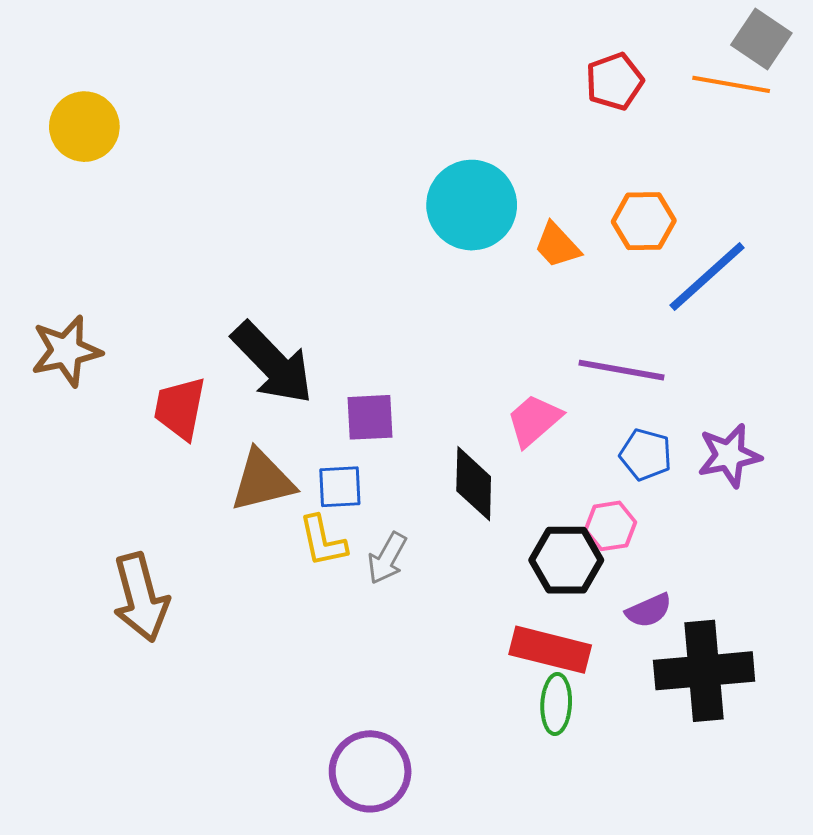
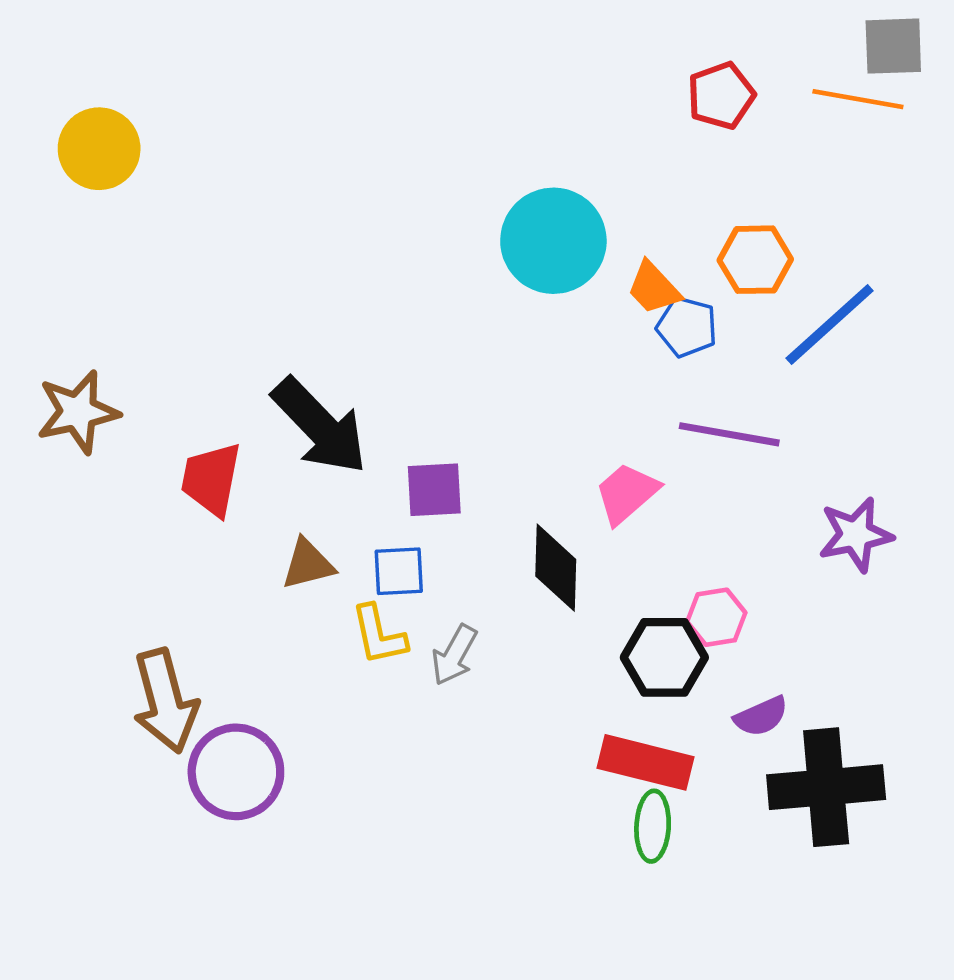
gray square: (761, 39) -> (893, 46), turned -36
blue pentagon: (646, 455) -> (687, 327), moved
brown triangle: (262, 481) -> (308, 564), size x0.7
purple circle: (370, 771) -> (236, 772), moved

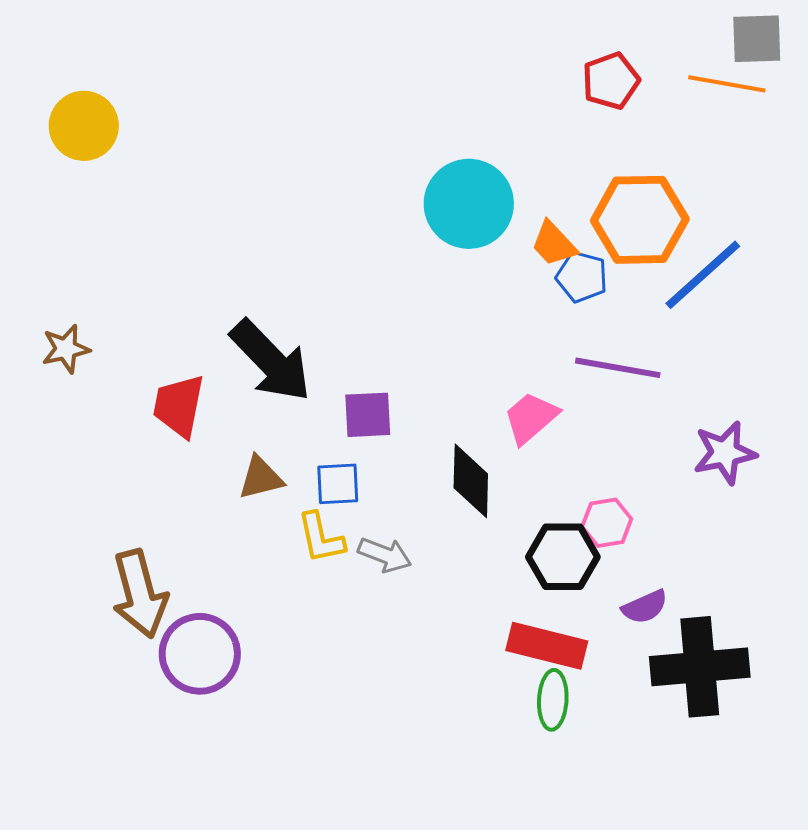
orange hexagon: (755, 260) -> (640, 220), size x1.5
brown star: (78, 412) -> (66, 349), size x0.7
gray arrow: (454, 655) -> (385, 555), turned -98

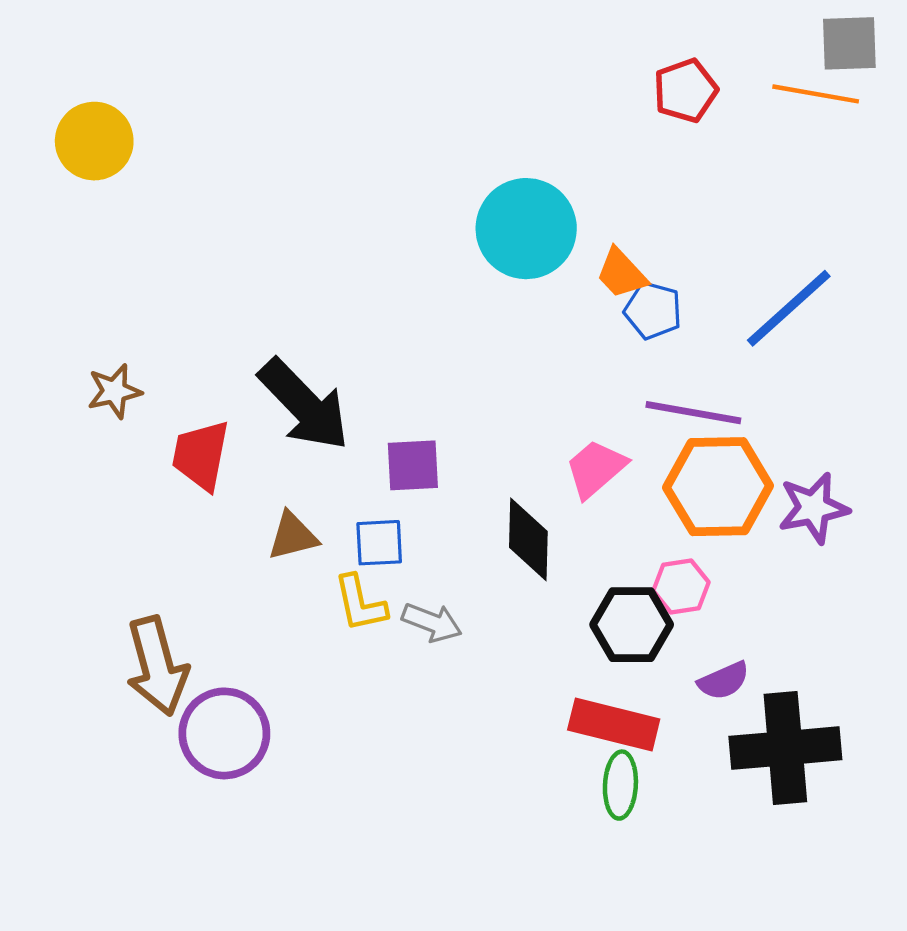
orange hexagon: (640, 220) -> (718, 487), moved
brown star: (66, 349) -> (114, 391), moved

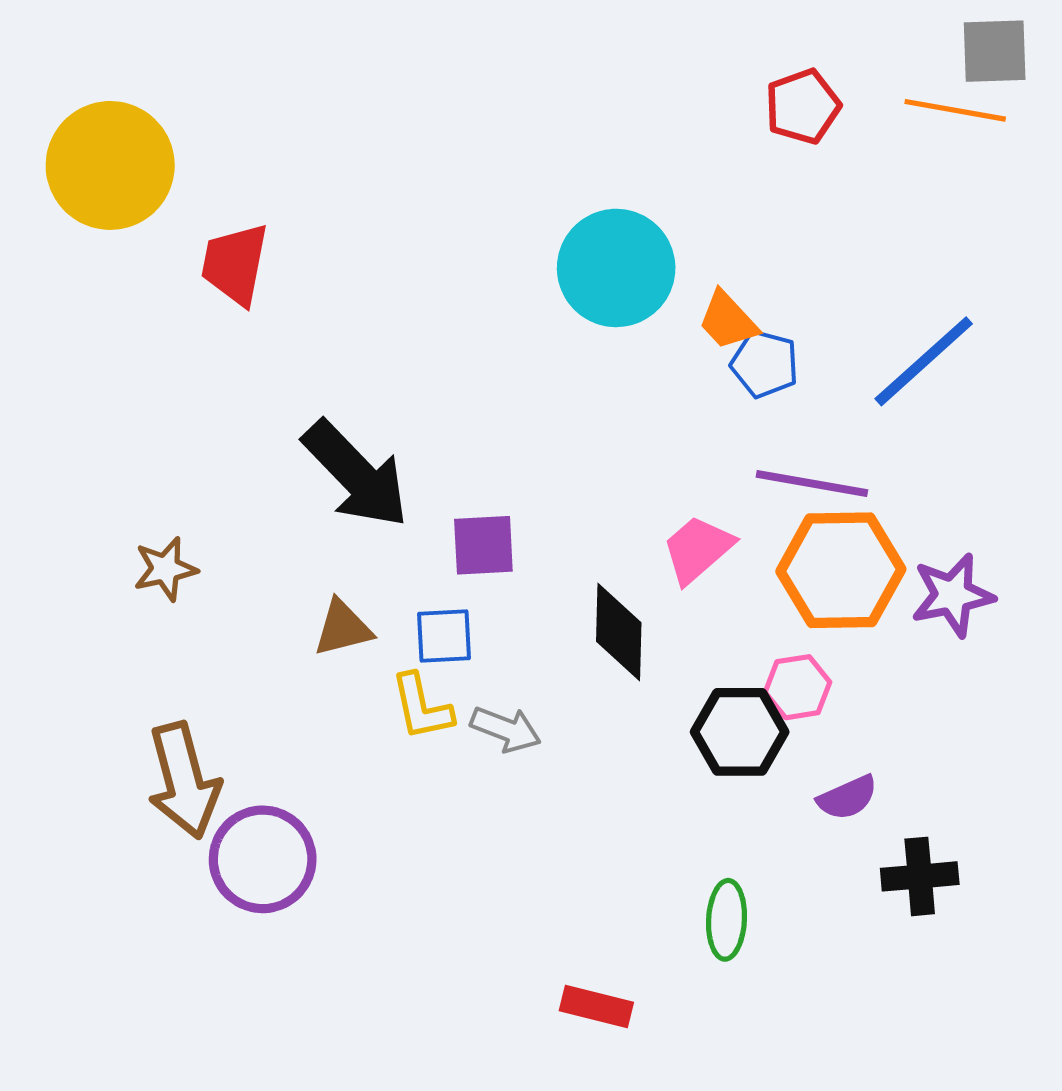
yellow circle: (94, 141) -> (110, 165), size x1.4
brown star: (114, 391) -> (165, 569), moved
red trapezoid: (201, 455) -> (235, 264), moved
red rectangle: (614, 724) -> (596, 1007), moved, size x0.7
black cross: (785, 748) -> (920, 876), size x0.6

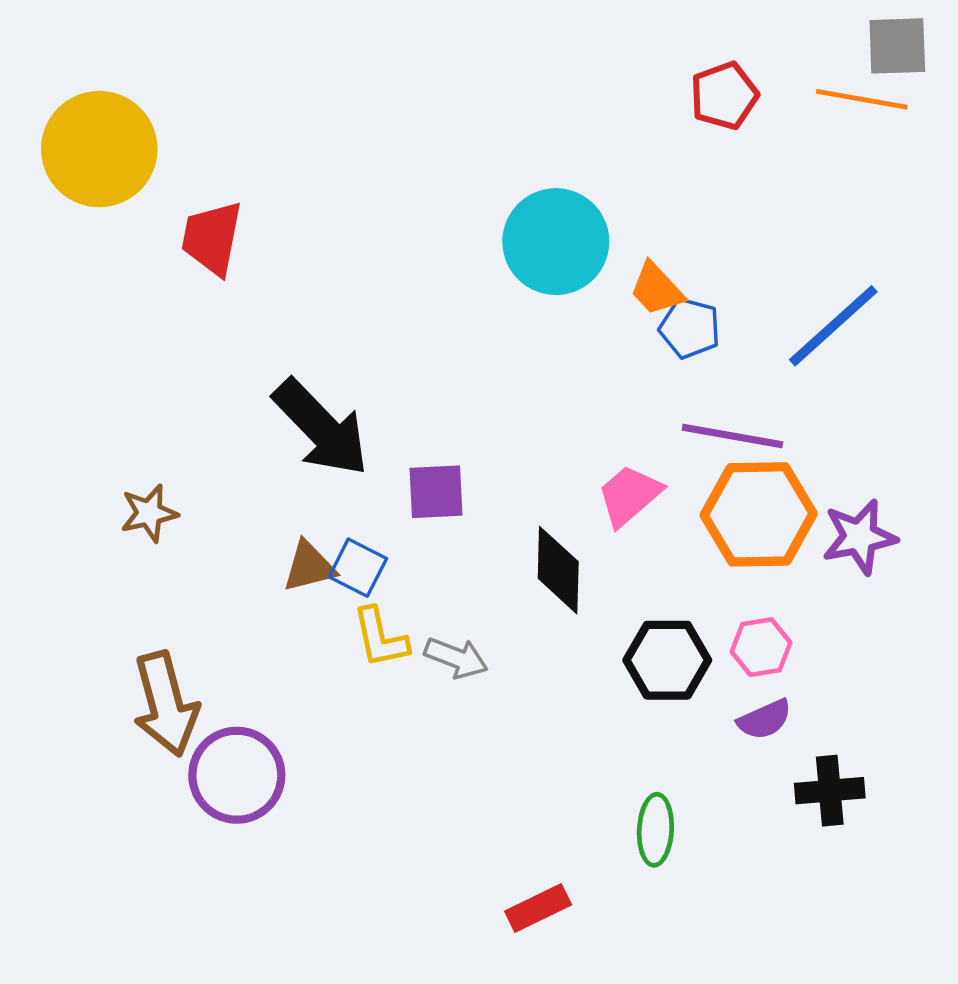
blue square: (444, 636) -> (358, 568), moved, turned 30
pink hexagon: (797, 687) -> (761, 647), moved
red rectangle: (596, 1007) -> (538, 908), turned -40

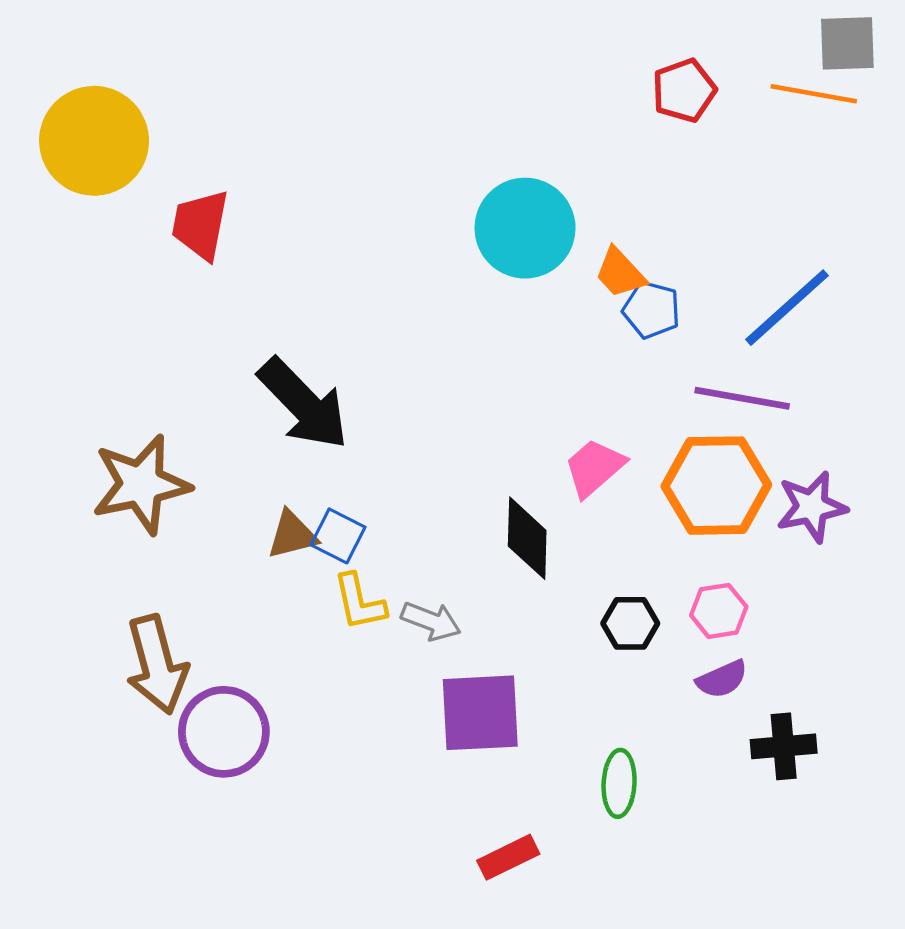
purple line: (733, 436) -> (742, 398), moved
purple square: (436, 492) -> (480, 713), moved, size x1.5
brown star: (149, 513) -> (141, 484), size x1.8
black hexagon: (667, 660) -> (630, 623), size x0.7

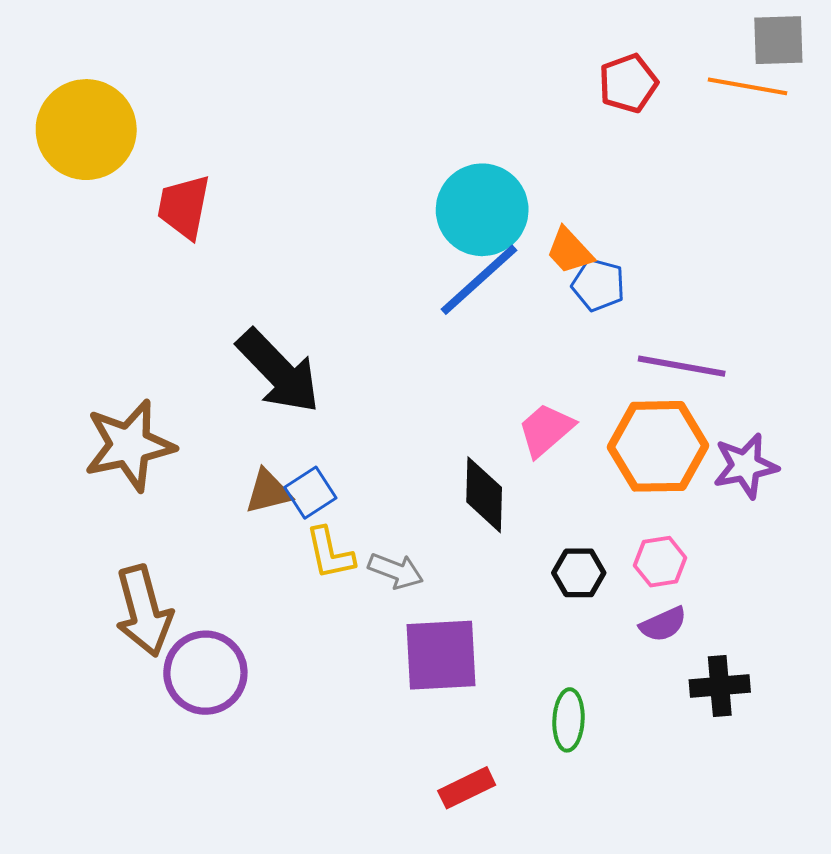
blue line: (787, 308) -> (479, 280), moved
blue square: (338, 536) -> (310, 493), turned 30

